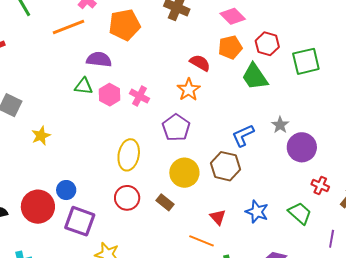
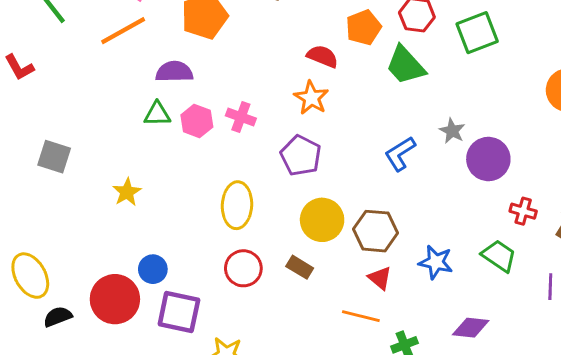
yellow star: (41, 136) -> (127, 192), moved
brown hexagon: (226, 166) -> (375, 231), moved

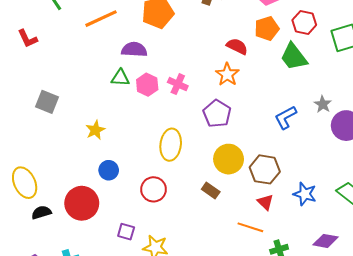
red circle: (243, 268) -> (154, 189), moved
blue circle: (153, 269) -> (109, 170), moved
purple square: (179, 312) -> (126, 232), moved, size x0.6

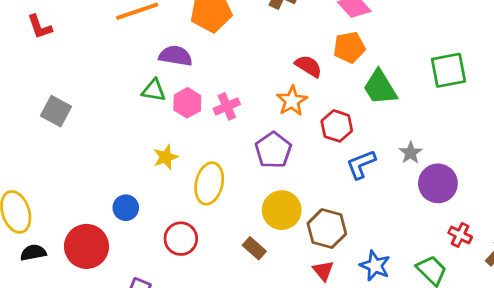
red hexagon: (304, 23) -> (337, 126), moved
pink cross: (178, 84) -> (227, 106), turned 36
yellow star: (95, 130) -> (166, 157), moved

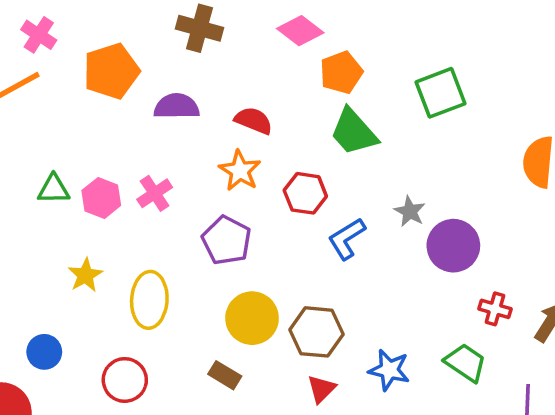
orange pentagon: (349, 47) -> (341, 72), moved
purple semicircle: (176, 56) -> (177, 106), moved
red triangle: (323, 271) -> (321, 389), turned 35

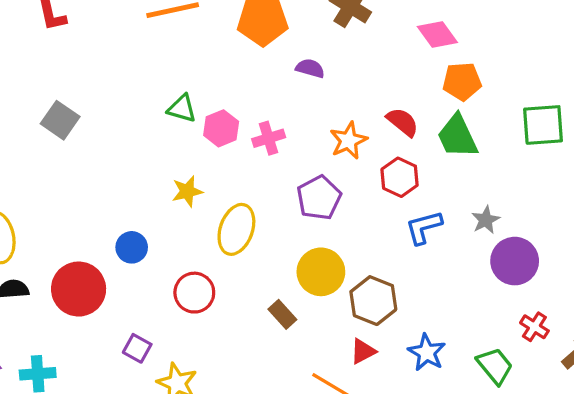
purple semicircle: (177, 106) -> (310, 68), size x0.7
red semicircle: (254, 121) -> (403, 122), moved

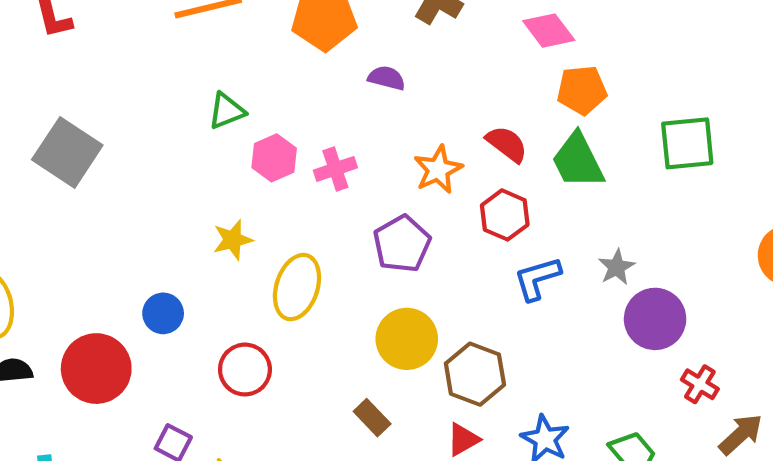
green triangle: (182, 108) -> (227, 111), moved, turned -36
gray square: (60, 120) -> (67, 152), size x1.4
brown rectangle: (282, 314) -> (372, 418), moved
red cross: (534, 327) -> (700, 384), moved

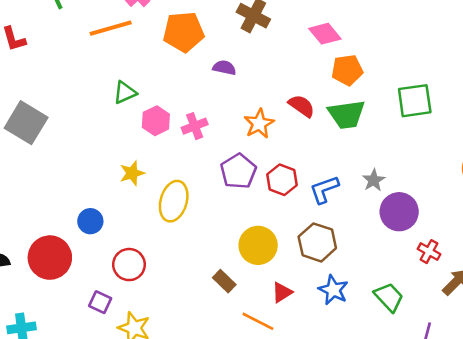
green trapezoid: (578, 161) -> (346, 115), turned -69
red hexagon: (505, 215) -> (282, 180), moved
yellow circle: (407, 339) -> (258, 245), moved
red circle: (245, 370) -> (129, 265), moved
brown hexagon: (475, 374) -> (317, 242), moved

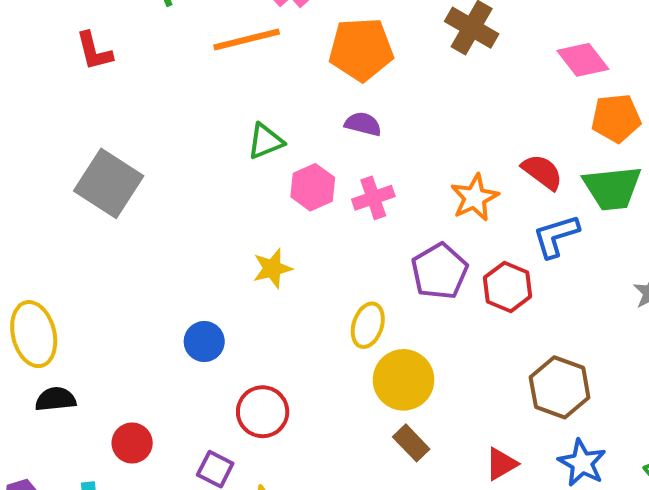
purple semicircle: (224, 68) -> (363, 124), moved
blue L-shape: (324, 189) -> (556, 236), moved
yellow ellipse: (174, 201) -> (368, 325), moved, size x0.7
yellow circle: (258, 245) -> (403, 380), moved
red circle: (50, 258) -> (132, 443), moved, size x0.6

